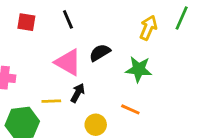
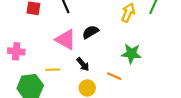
green star: (139, 69) -> (131, 53), moved
black arrow: (78, 93) -> (83, 64), moved, turned 112

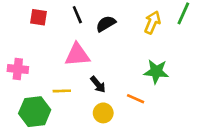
black semicircle: (90, 32) -> (106, 24), moved
pink triangle: (66, 40) -> (77, 55), turned -35

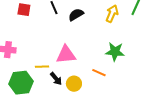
pink triangle: (77, 55) -> (66, 55), moved
black arrow: (98, 85) -> (56, 79), moved

